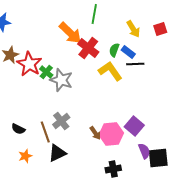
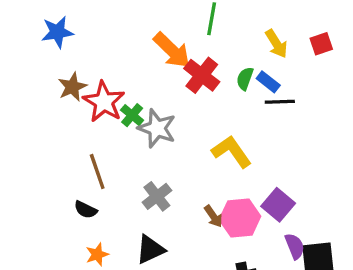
yellow L-shape: (110, 71) -> (232, 152), moved
brown line: (45, 132) -> (97, 171), moved

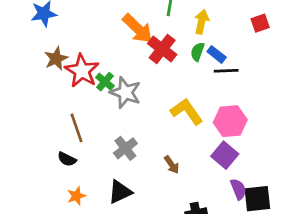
yellow arrow: (276, 44) -> (202, 22), moved, turned -135
pink hexagon: (240, 218) -> (230, 121), moved

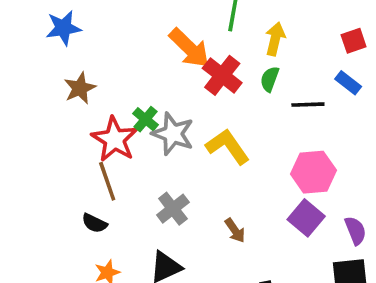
blue rectangle: (217, 54) -> (348, 83), moved
red star: (82, 71) -> (114, 139), moved
yellow L-shape: (187, 112) -> (228, 147), moved
purple semicircle: (238, 189) -> (355, 231), moved

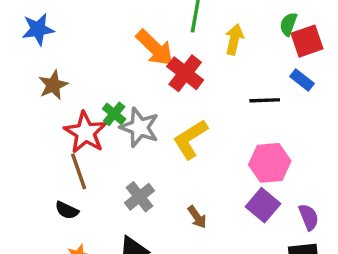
red square: (354, 41) -> (307, 41), size x1.4
green semicircle: (270, 79) -> (288, 24), moved
yellow L-shape: (228, 147) -> (190, 139), turned -87

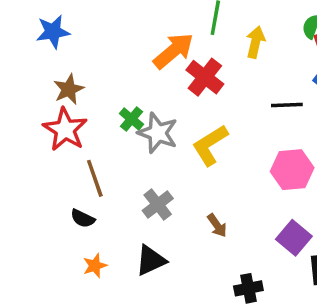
orange arrow: (155, 48) -> (173, 51), turned -84
red star: (85, 132) -> (65, 129), moved
purple square: (263, 205) -> (294, 238), moved

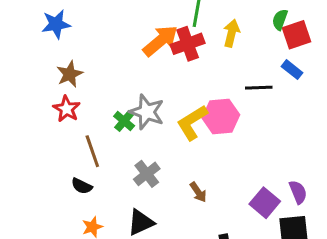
red cross: (205, 77) -> (188, 44), moved, turned 32
green cross: (132, 119) -> (124, 121), moved
red star: (65, 129) -> (67, 109), size x0.7
pink hexagon: (292, 170) -> (221, 116), moved

